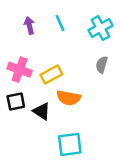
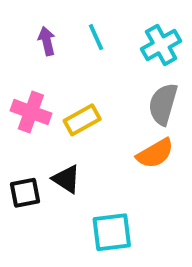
gray semicircle: (102, 65) -> (163, 104), size x1.5
orange semicircle: (69, 98) -> (155, 153), moved, turned -40
black square: (16, 102) -> (25, 193), moved

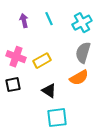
black triangle: (66, 179) -> (49, 91), moved
black square: (25, 193) -> (13, 85), moved

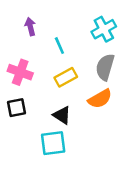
cyan line: (49, 19) -> (59, 46), moved
yellow rectangle: (42, 61) -> (66, 77), moved
cyan square: (57, 118) -> (53, 143), moved

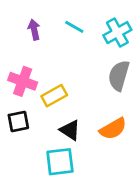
cyan line: (59, 46) -> (74, 27), moved, turned -36
yellow rectangle: (66, 77) -> (54, 96), moved
orange semicircle: (100, 99) -> (113, 129), moved

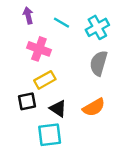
purple arrow: (34, 30) -> (28, 15), moved
pink cross: (23, 81) -> (39, 49), moved
black square: (18, 122) -> (27, 101), moved

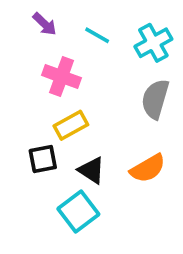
purple arrow: (28, 15) -> (45, 24), turned 147
cyan square: (50, 135) -> (78, 212), turned -30

